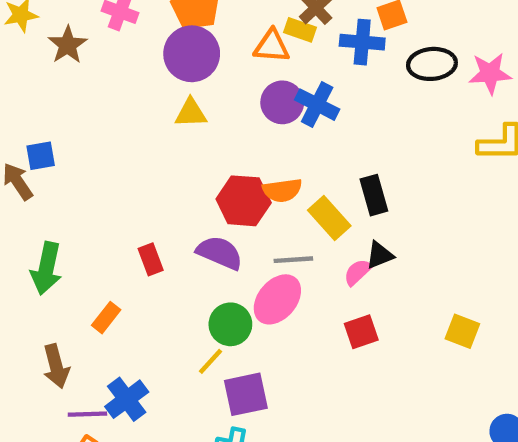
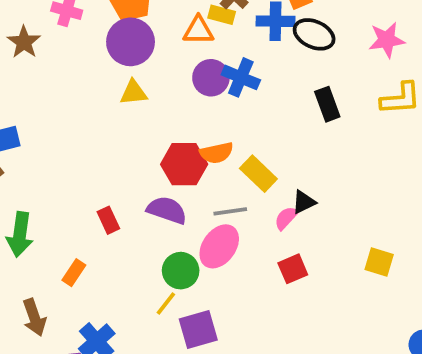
black ellipse: (432, 64) -> (314, 34), moved, turned 33
black rectangle: (374, 195) -> (327, 104), moved

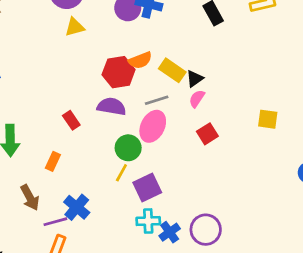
black triangle: (304, 202) -> (195, 79), moved

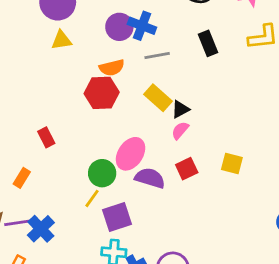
orange semicircle: (140, 60) -> (112, 68), moved
gray line: (157, 100) -> (157, 55), moved
purple semicircle: (112, 107) -> (150, 178), moved
yellow square: (268, 119) -> (232, 163), moved
purple line: (55, 222) -> (17, 223), moved

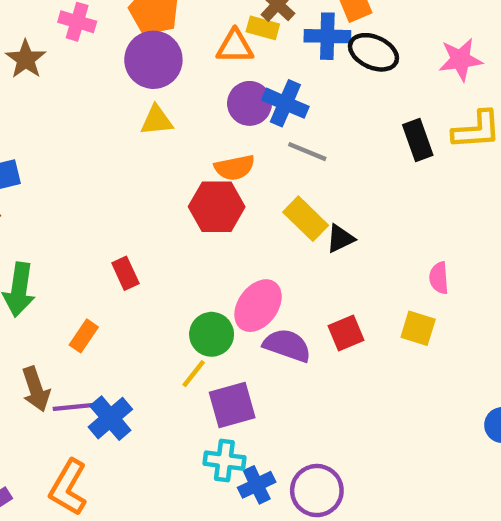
black rectangle: (208, 43) -> (418, 140), moved
gray line: (157, 55) -> (307, 152), turned 30
pink semicircle: (180, 130) -> (439, 278), moved, turned -48

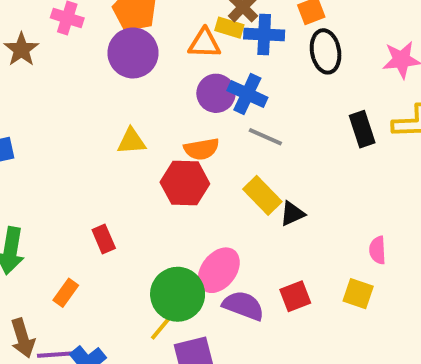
blue cross: (327, 36) -> (264, 35), moved
black ellipse: (373, 52) -> (326, 51), turned 54
yellow triangle: (157, 120) -> (131, 141), moved
green circle: (212, 334) -> (178, 294), size x1.4

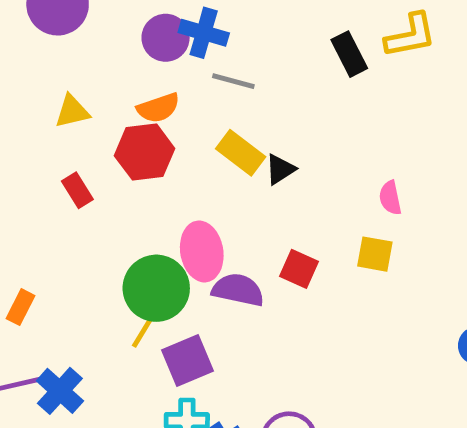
red rectangle: (104, 239) -> (77, 190), moved
pink ellipse: (219, 270) -> (202, 251), turned -39
red square: (295, 296) -> (299, 269), turned -36

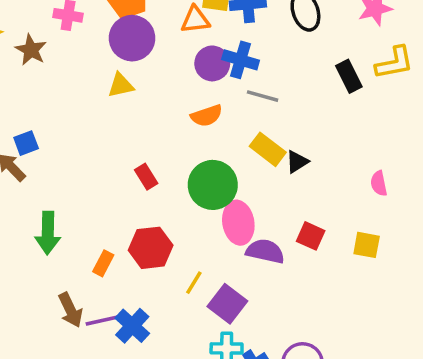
yellow triangle: (72, 111) -> (121, 85), moved
red hexagon: (145, 152) -> (151, 248), moved
yellow square: (375, 254) -> (367, 245), moved
green circle: (156, 288) -> (213, 185), moved
purple square: (188, 361) -> (227, 304), turned -30

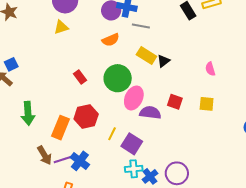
pink ellipse: (238, 223) -> (134, 98), turned 40
orange rectangle: (103, 263) -> (60, 128), size x1.6

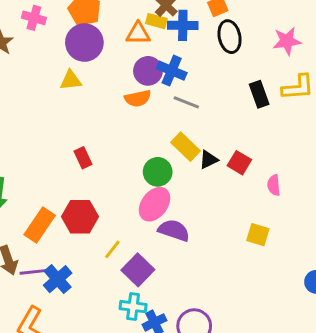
orange semicircle: (111, 40) -> (138, 98), moved
green circle: (118, 78) -> (158, 172), moved, size x0.7
red square: (175, 102) -> (239, 163), moved

